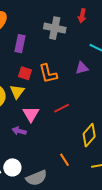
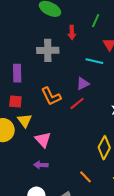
red square: (25, 73) -> (15, 101), moved
red line: (62, 108) -> (77, 103), moved
purple arrow: (19, 131) -> (41, 165), moved

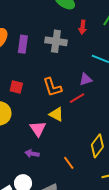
purple rectangle: (17, 73) -> (23, 44), moved
yellow triangle: (25, 121) -> (56, 114), moved, turned -35
orange line: (86, 177) -> (69, 163), moved

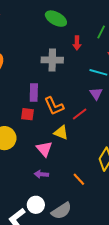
purple rectangle: (23, 44) -> (34, 93), moved
purple triangle: (86, 79) -> (96, 94), moved, turned -40
red square: (16, 87) -> (28, 114), moved

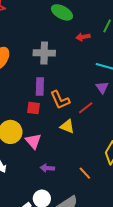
red arrow: (77, 43) -> (83, 37), turned 80
gray cross: (52, 60) -> (44, 53), moved
pink triangle: (44, 149) -> (33, 141), moved

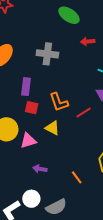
purple rectangle: (40, 86) -> (26, 87), moved
yellow triangle: (67, 126) -> (52, 128), moved
pink triangle: (33, 141) -> (28, 141), turned 48

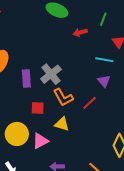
gray cross: (47, 54) -> (51, 74), moved, turned -35
purple rectangle: (26, 87) -> (26, 78), moved

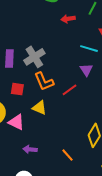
pink triangle: (40, 141) -> (16, 122), turned 48

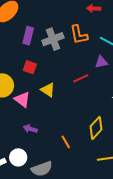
purple triangle: (86, 70) -> (101, 62), turned 40
orange L-shape: (44, 81) -> (79, 35), moved

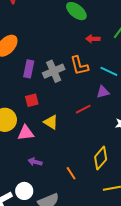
red square: (30, 67) -> (32, 100), turned -32
pink triangle: (22, 99) -> (26, 133), turned -42

